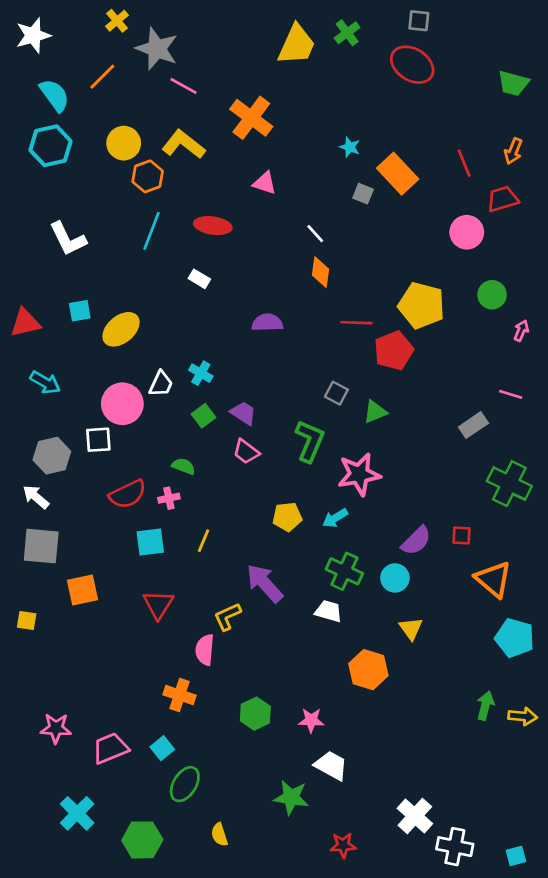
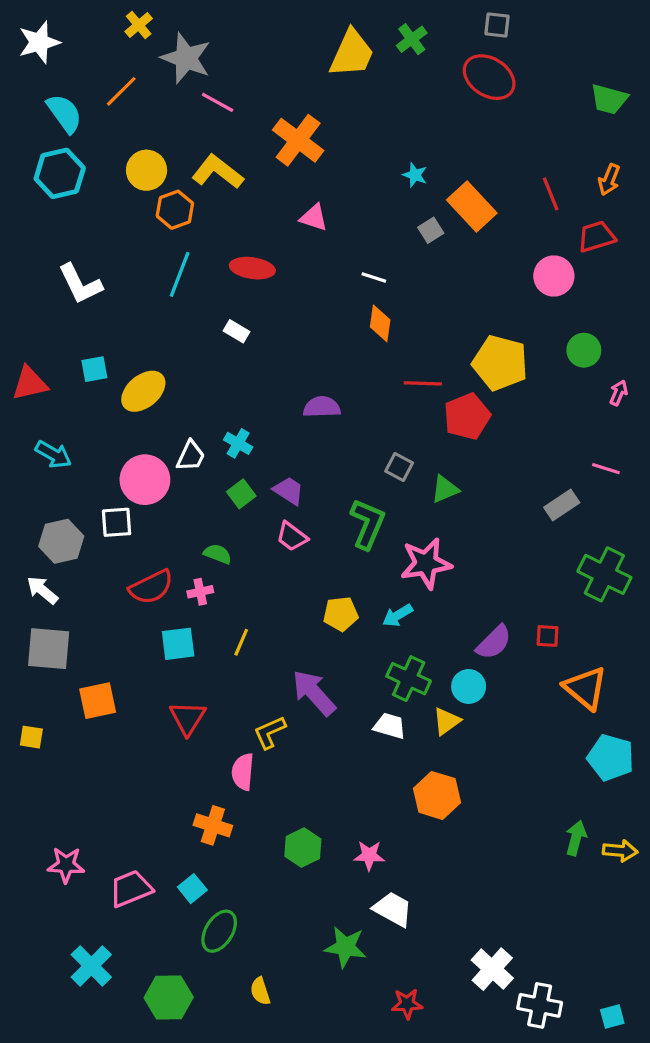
gray square: (363, 194) -> (431, 230), turned 36
white line: (315, 234) -> (374, 278), turned -30
purple semicircle: (267, 323) -> (322, 407), moved
yellow triangle: (411, 628) -> (446, 721), moved, turned 30

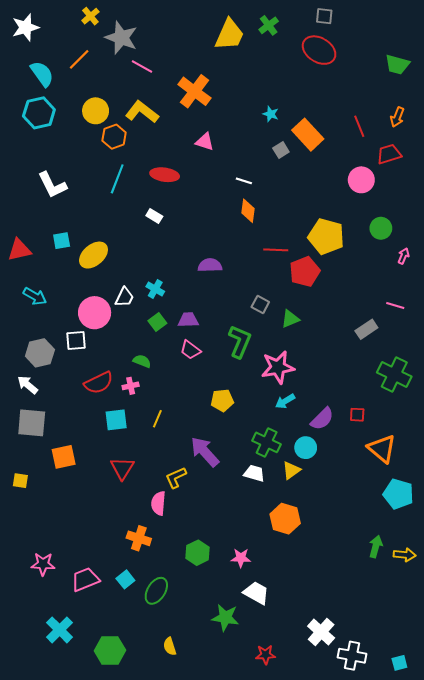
purple trapezoid: (289, 491) -> (188, 320), turned -35
cyan arrow: (398, 615) -> (285, 401), moved
green ellipse: (219, 931) -> (156, 591), moved

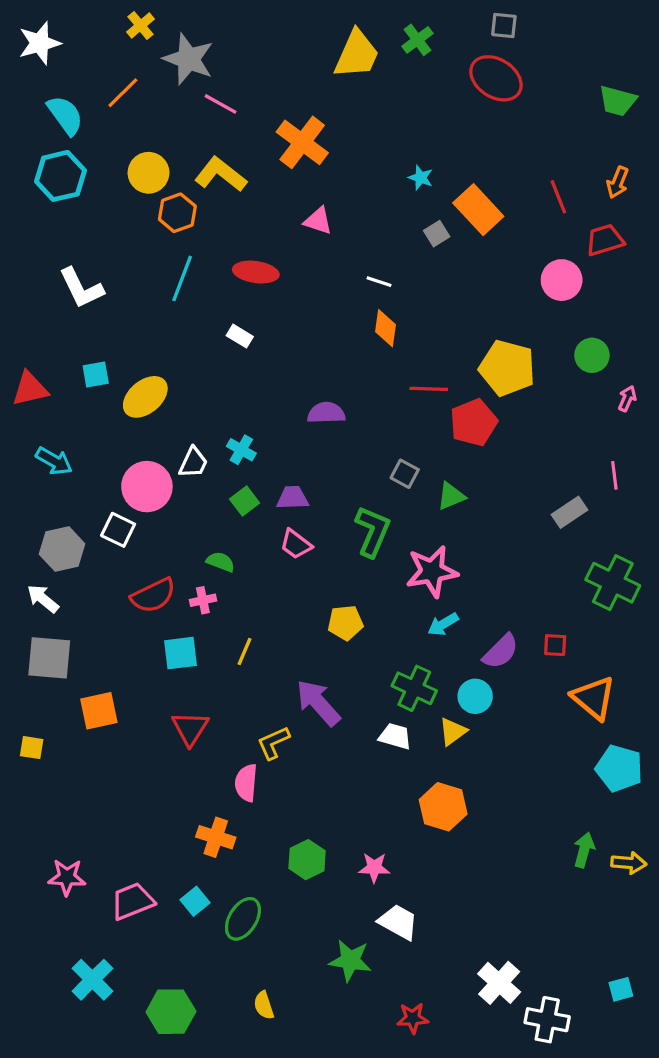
pink line: (395, 305) -> (614, 475), turned 66
white square: (76, 341) -> (118, 530), turned 30
cyan square: (399, 663) -> (621, 989), moved

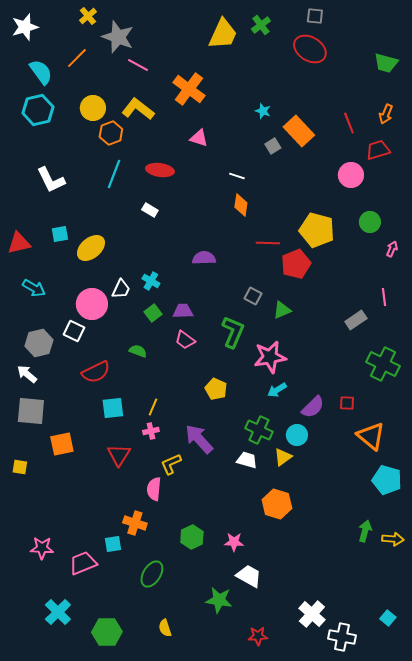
pink cross: (203, 600) -> (151, 431), moved
yellow pentagon: (345, 623) -> (216, 389), turned 30
cyan square: (195, 901) -> (113, 544), moved, turned 30
cyan square: (621, 989) -> (388, 618), turned -35

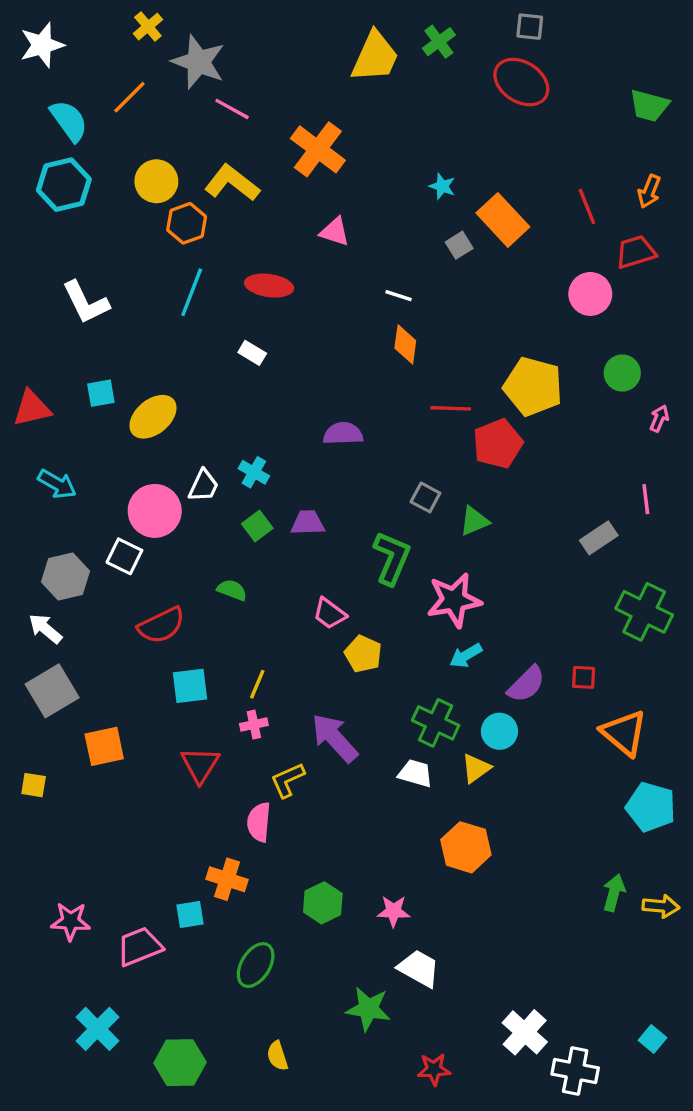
pink trapezoid: (185, 340) -> (330, 614), moved
gray square: (31, 411) -> (52, 691), turned -36

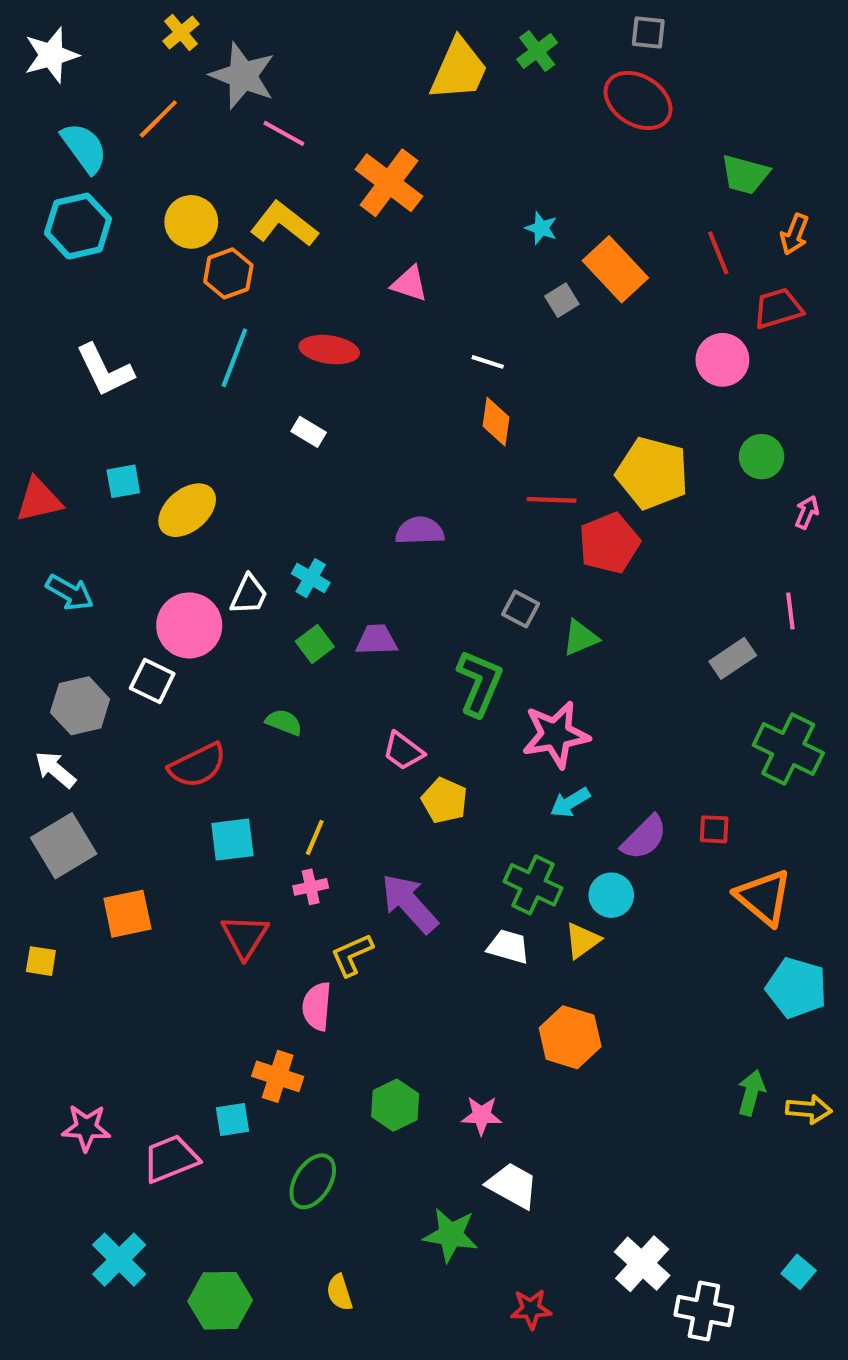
green trapezoid: (649, 106) -> (745, 175), moved

